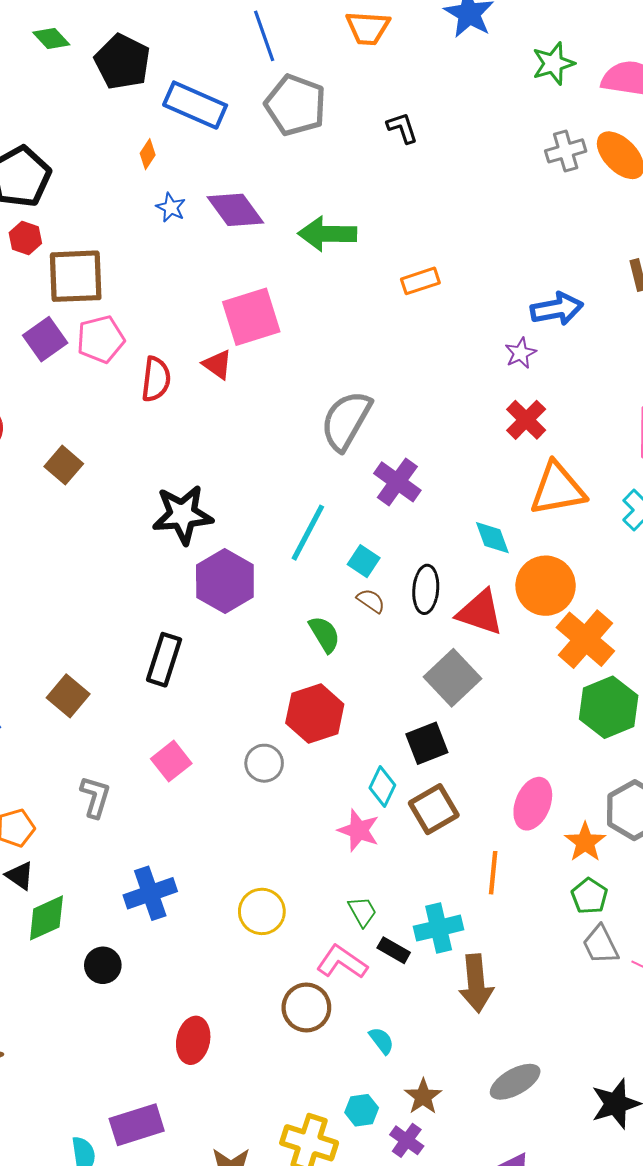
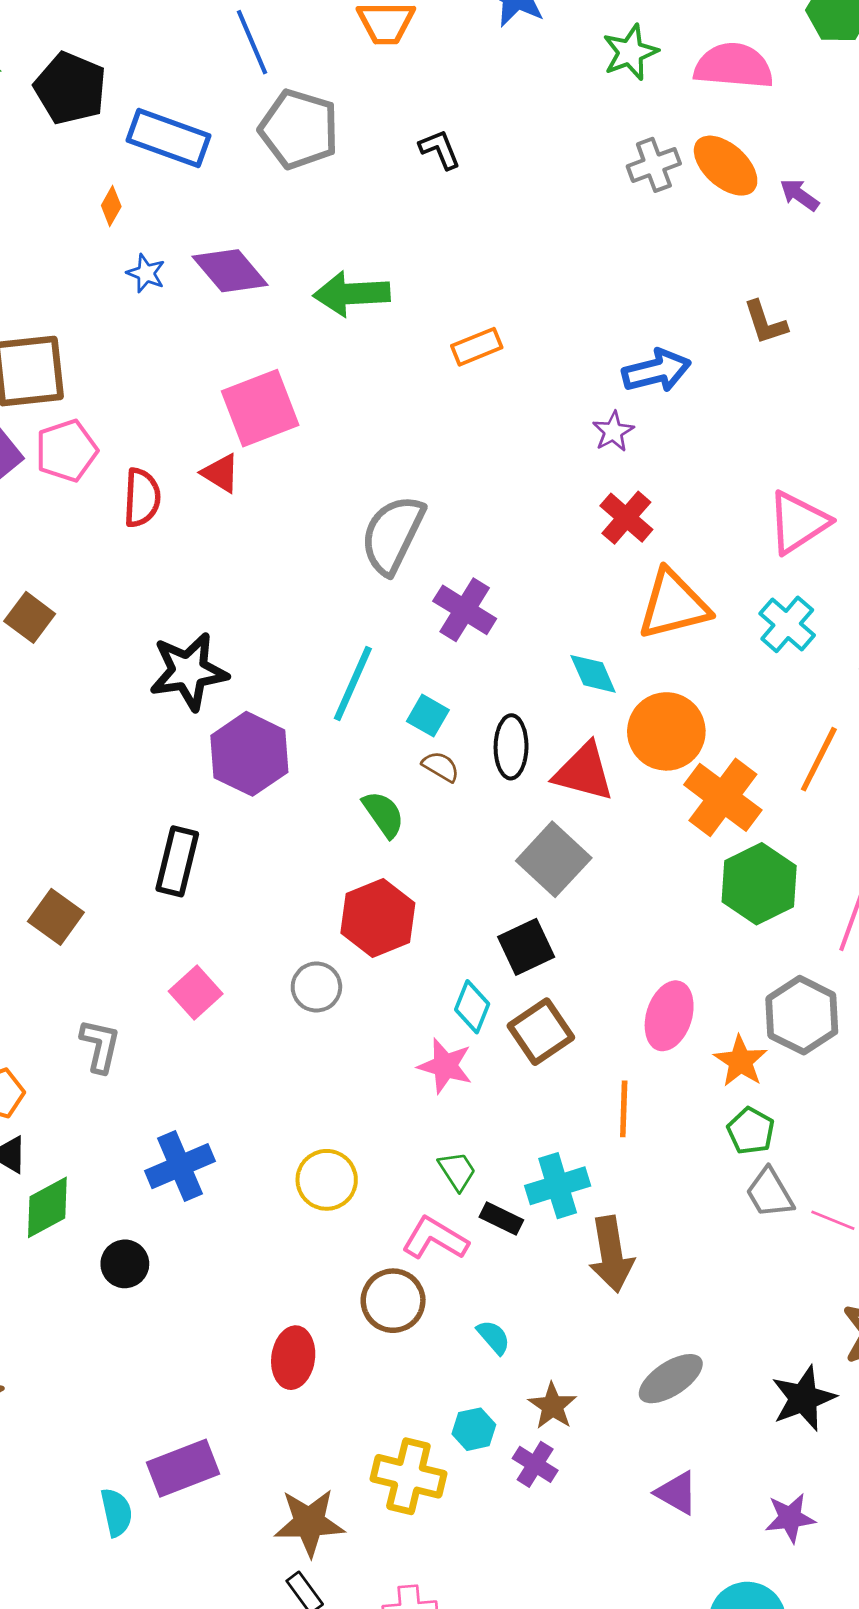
red ellipse: (193, 1040) -> (293, 1358), moved

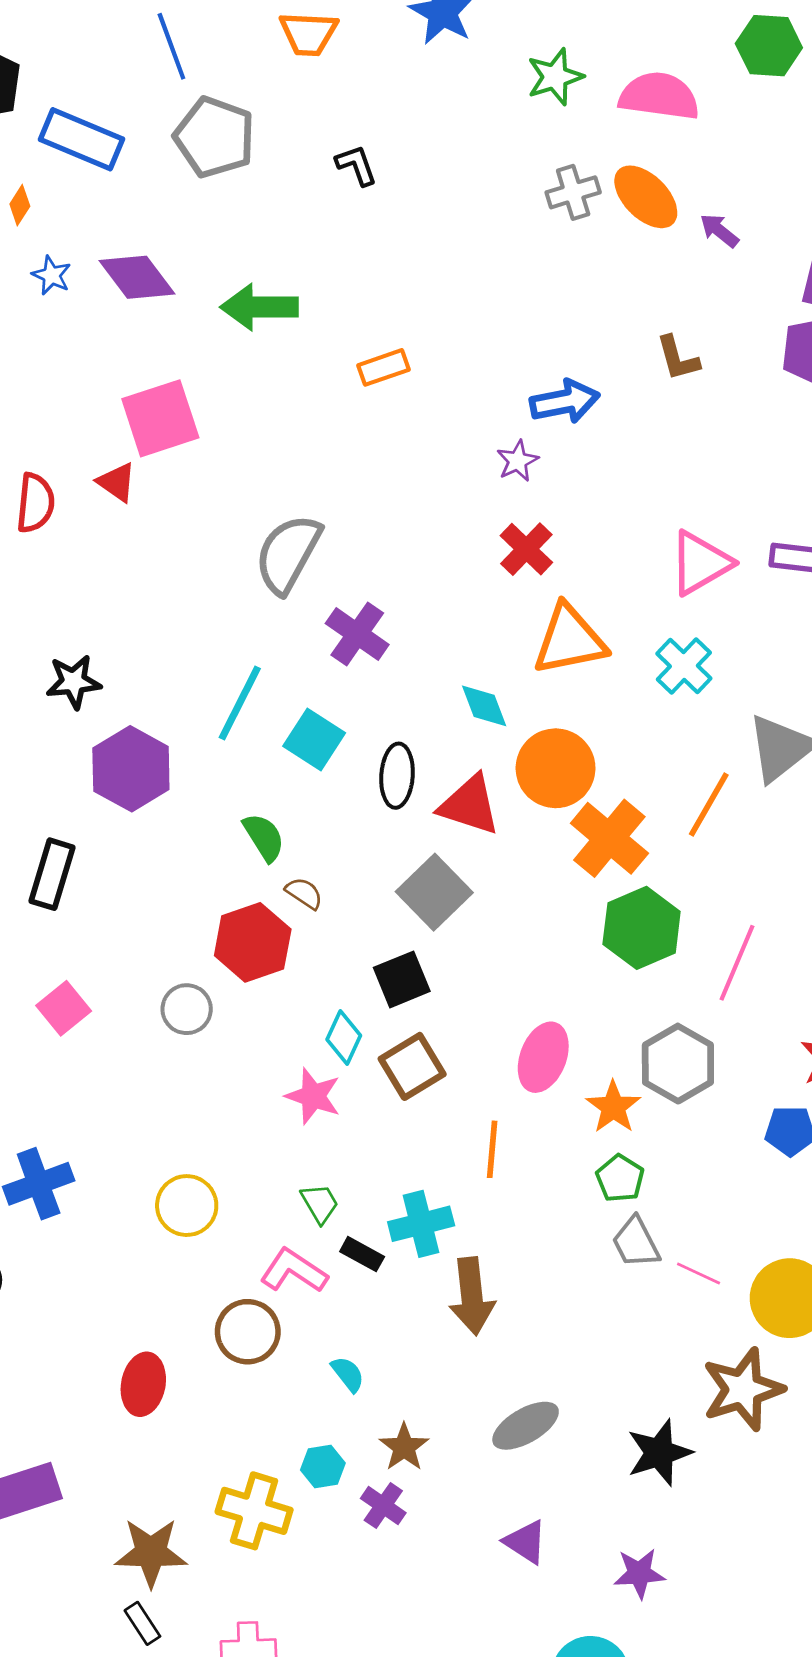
black star: (189, 671) -> (74, 682), size x0.7
cyan square: (428, 716) -> (314, 739), size x1.4
brown semicircle: (441, 767) -> (304, 893), moved

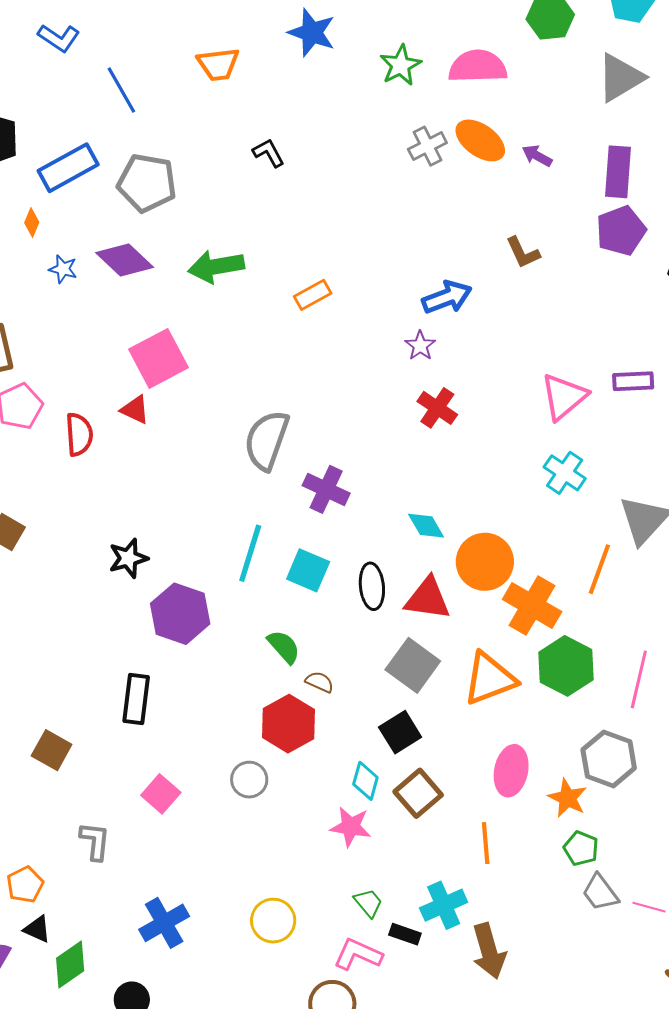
gray pentagon: (215, 137) -> (147, 183), moved
blue rectangle: (82, 139) -> (68, 168), turned -42
orange triangle: (569, 640) -> (490, 679), moved

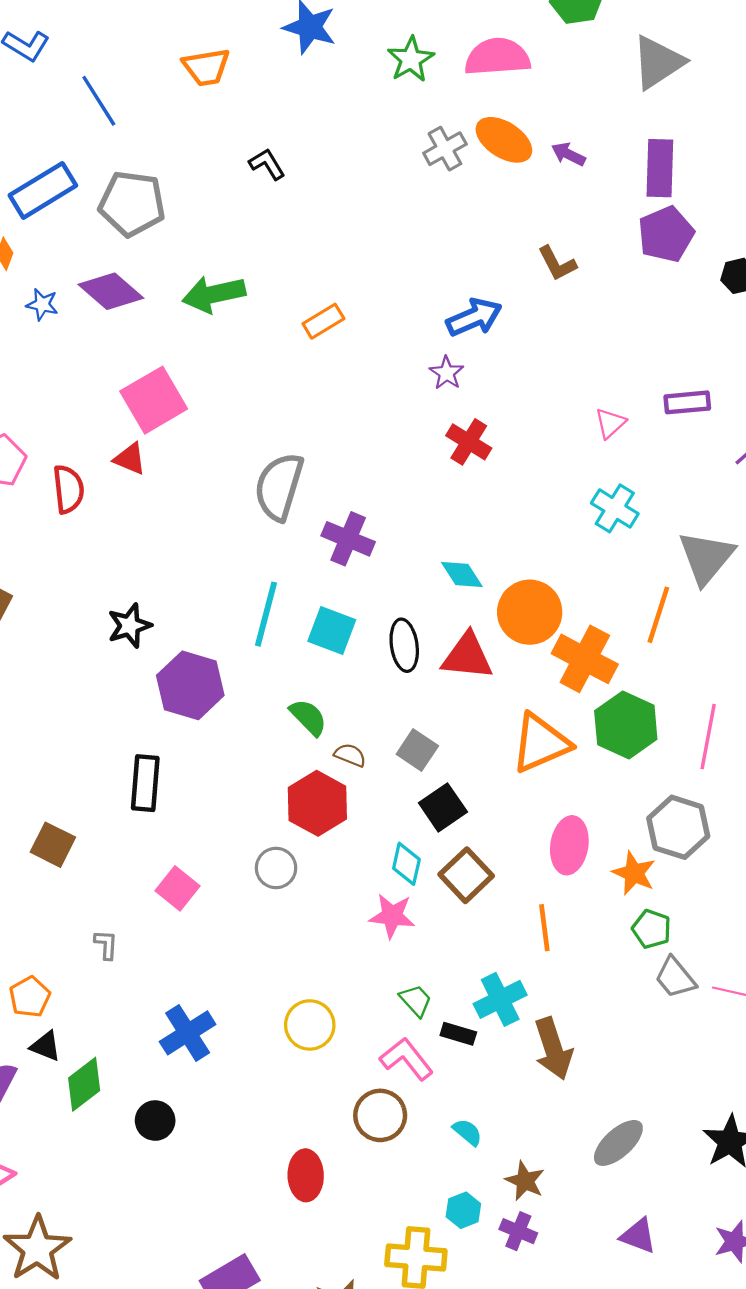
pink triangle: (564, 397) -> (610, 423), size x0.6
gray square: (413, 665) -> (417, 750), moved, size x0.7
gray L-shape: (95, 841) -> (106, 945), size x0.7
pink L-shape: (358, 954) -> (406, 1059), turned 30

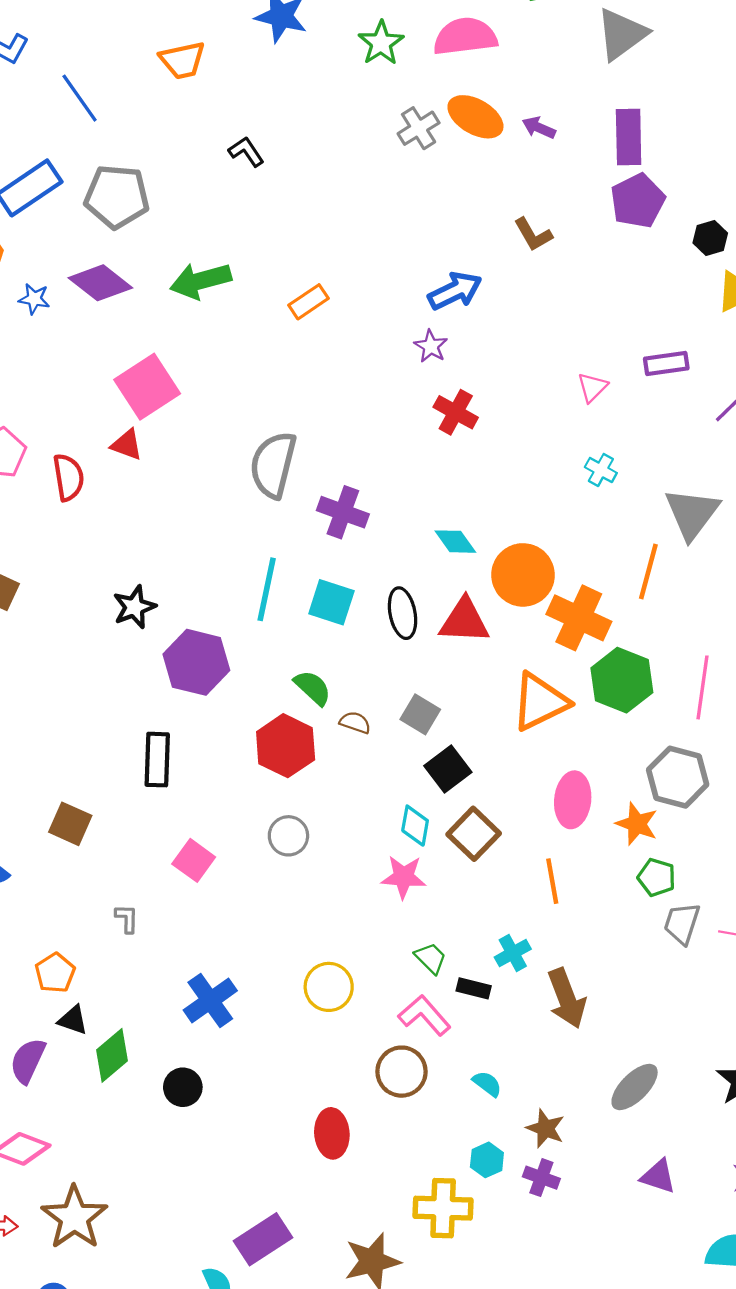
cyan cross: (615, 508) -> (601, 470), size x0.7
red hexagon: (317, 803) -> (286, 746), moved
gray trapezoid: (675, 978) -> (682, 923), turned 60
cyan cross: (500, 999) -> (513, 953), size x0.7

